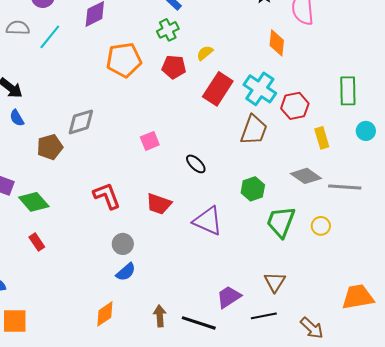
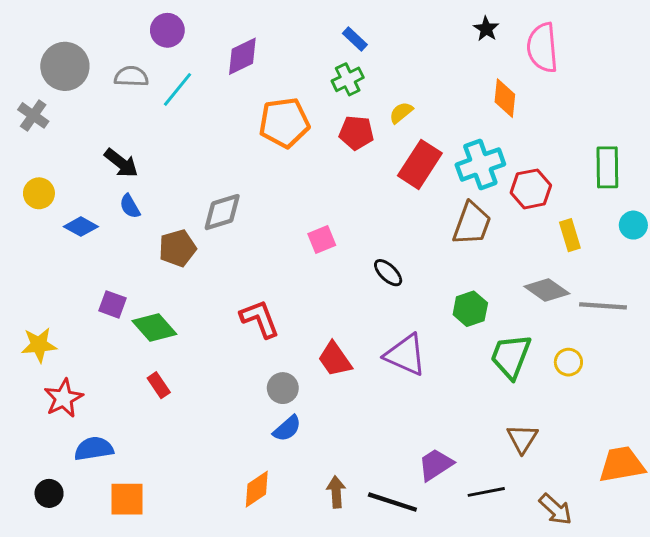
cyan cross: (260, 89) -> (480, 164), turned 36
red trapezoid: (159, 204) -> (335, 359), moved, turned 36
brown triangle: (275, 282) -> (522, 439), moved

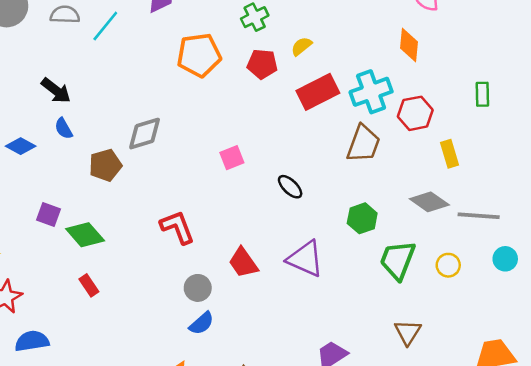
orange diamond: (505, 98) -> (409, 45), moved
red rectangle: (420, 164) -> (318, 92), turned 30
green rectangle: (607, 167) -> (482, 94), size x0.7
cyan circle: (633, 225) -> (505, 259), moved

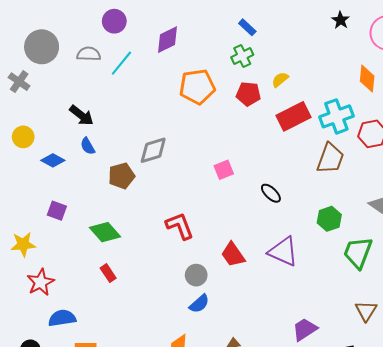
purple square: (48, 215) -> (57, 211), moved

